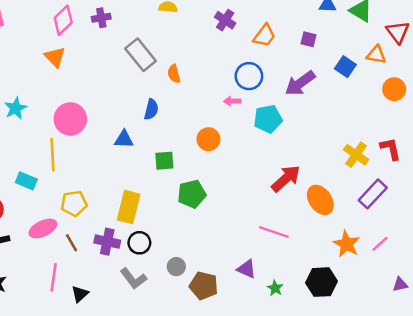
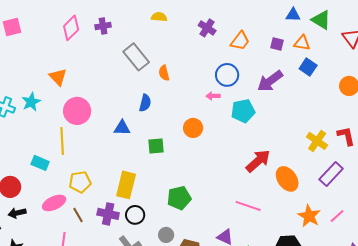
orange triangle: (376, 55) -> (302, 43), moved
orange triangle: (55, 57) -> (58, 77), moved
green pentagon: (192, 194) -> (179, 198), moved

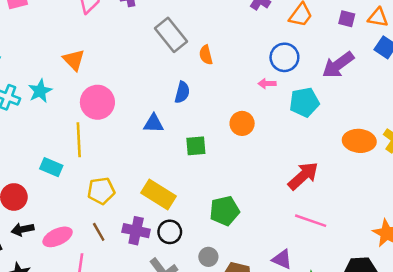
red arrow: (258, 161) -> (303, 176), moved
orange ellipse: (287, 179) -> (359, 141), moved, turned -50
yellow rectangle: (126, 185) -> (159, 194), turned -72
pink ellipse: (54, 203) -> (58, 237), moved

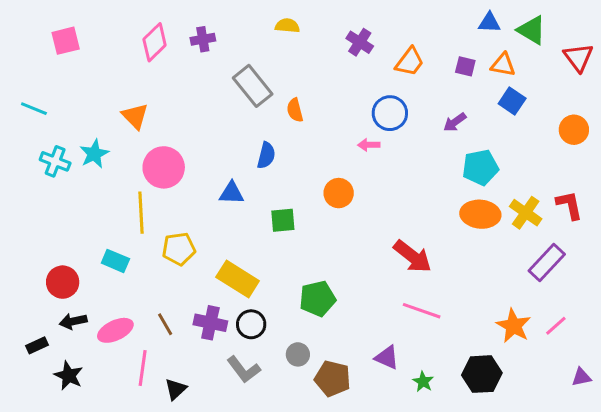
purple arrow: (338, 65) -> (455, 122), size x0.6
cyan pentagon: (304, 102) -> (480, 167), moved
cyan rectangle: (51, 167) -> (115, 261), moved
red arrow: (303, 176) -> (413, 256), turned 80
yellow pentagon: (101, 191) -> (179, 249), moved

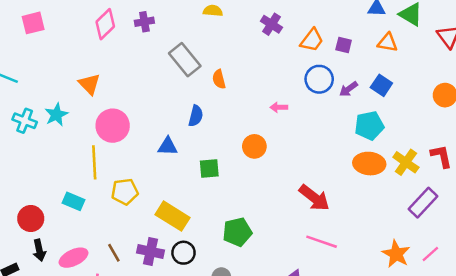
purple square: (465, 66) -> (344, 45), moved
blue square: (512, 101) -> (381, 85), moved
blue circle: (390, 113) -> (319, 79), moved
black arrow: (73, 321) -> (39, 250), turned -90

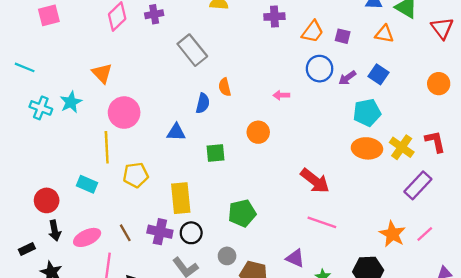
purple cross: (271, 24) -> (274, 17), turned -36
orange semicircle: (219, 79) -> (225, 87), moved
yellow rectangle: (172, 216) -> (181, 198), turned 52

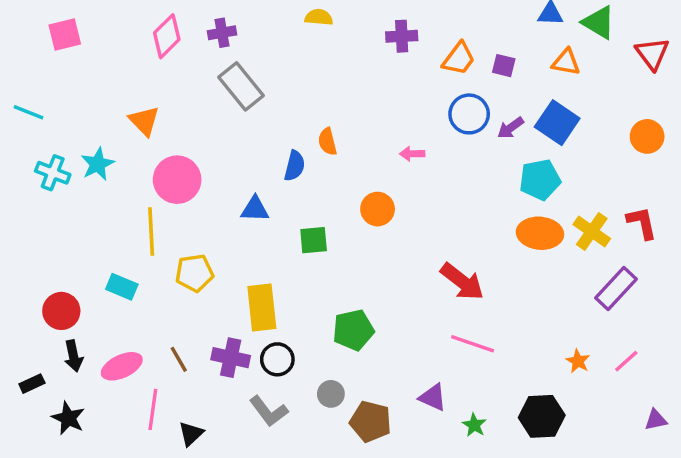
gray rectangle: (192, 50) -> (241, 86), moved
blue square: (379, 74) -> (557, 123), size x1.4
orange star: (392, 234) -> (578, 361), size x0.6

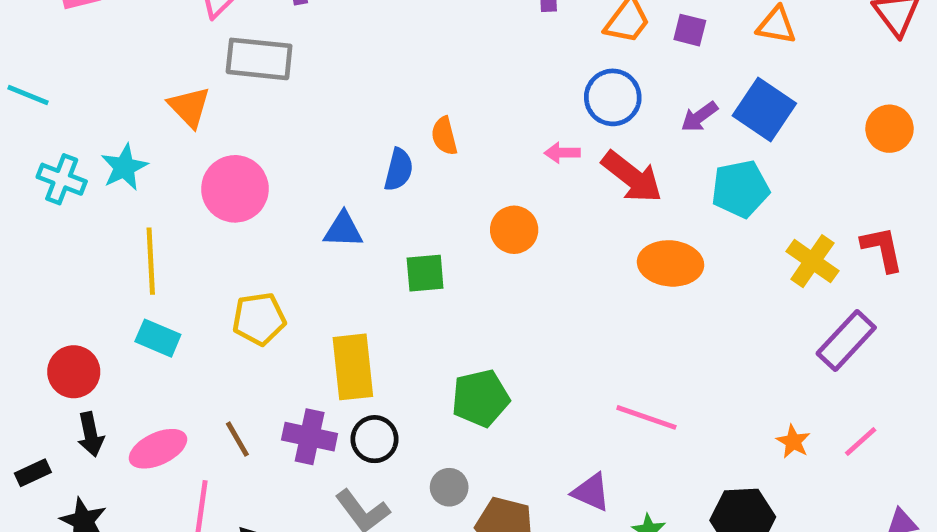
gray rectangle: (241, 86) -> (259, 59), moved, turned -45
blue circle: (469, 114) -> (613, 97), moved
yellow line: (151, 231) -> (151, 261), moved
orange ellipse: (540, 233) -> (671, 263), moved
red arrow: (462, 282) -> (632, 177), moved

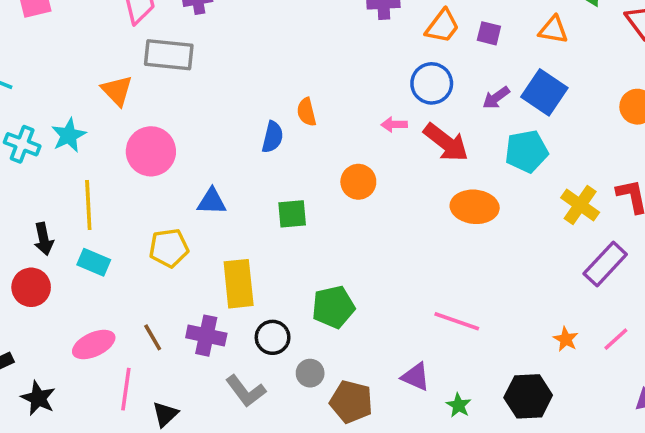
blue triangle: (343, 230) -> (212, 201), moved
black arrow: (91, 434) -> (44, 239), moved
black circle: (375, 439) -> (273, 337), moved

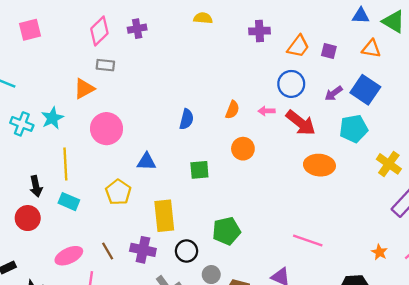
gray rectangle: (169, 55) -> (105, 65), moved, size x0.6
orange triangle: (117, 91) -> (84, 89), turned 45
orange semicircle: (306, 112) -> (232, 110), moved, turned -144
yellow pentagon: (169, 248) -> (118, 192), turned -30

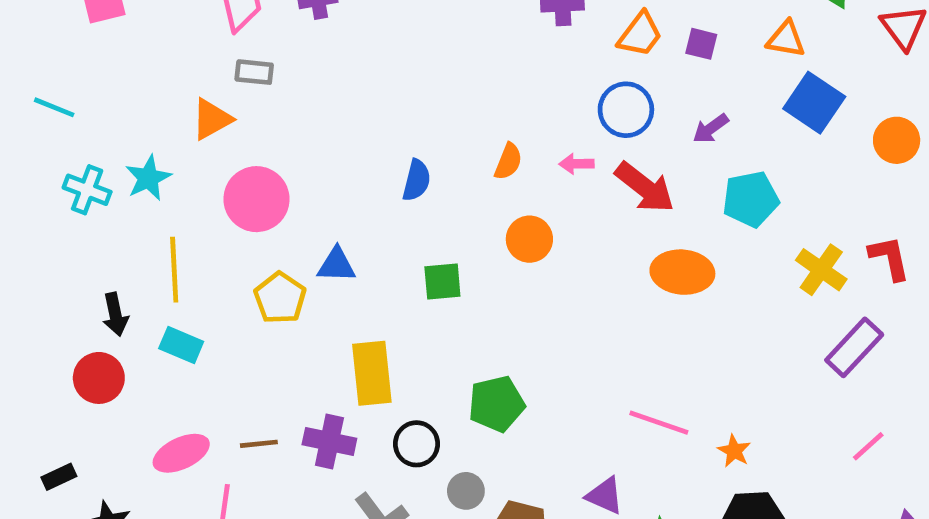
blue square: (365, 90) -> (814, 103), moved
yellow pentagon: (118, 192) -> (280, 298), moved
brown line: (108, 251) -> (259, 444), turned -66
orange star: (379, 252) -> (734, 451), moved

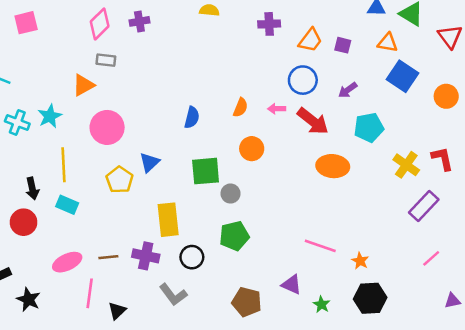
blue triangle: (336, 265) -> (149, 162), turned -45
green square: (442, 281) -> (206, 171), size x1.4
gray circle: (466, 491) -> (230, 194), moved

